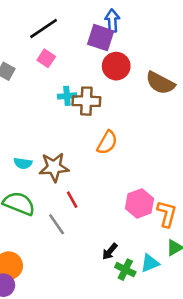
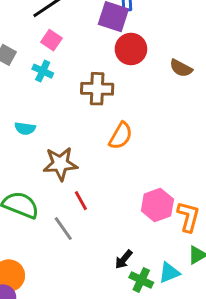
brown semicircle: (160, 83) -> (181, 68), size x0.7
cyan cross: (67, 96) -> (43, 71), moved, turned 30
cyan semicircle: (23, 163) -> (25, 128), moved

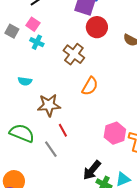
pink square: (51, 40) -> (33, 24), moved
brown cross: (97, 89) -> (74, 54), turned 35
black arrow: (124, 259) -> (92, 170), size x1.5

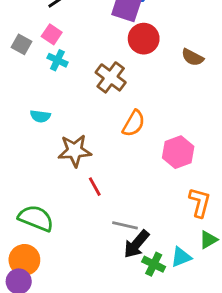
green semicircle: (22, 133) -> (36, 218), moved
pink hexagon: (115, 133) -> (178, 152), moved
gray line: (51, 149) -> (125, 225), moved, turned -42

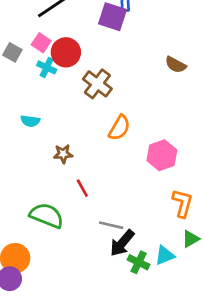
red circle: (144, 39) -> (66, 52), moved
brown star: (75, 151) -> (63, 154), size x0.6
green semicircle: (36, 218) -> (47, 216), moved

